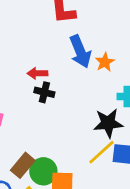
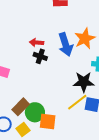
blue arrow: (80, 52) -> (66, 44), moved
orange star: (105, 62) -> (85, 38), size x1.5

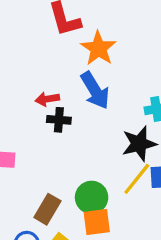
orange star: (85, 38) -> (98, 48), moved
green circle: (35, 112) -> (92, 197), moved

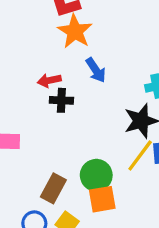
orange star: (98, 48) -> (75, 31), moved
blue arrow: (95, 90) -> (96, 70), size x0.7

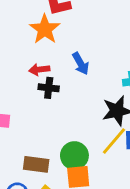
orange star: (75, 31) -> (45, 29), moved
brown rectangle: (53, 188) -> (36, 164), turned 65

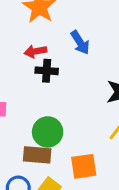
green circle: (74, 156) -> (48, 132), moved

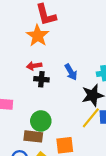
blue arrow: (80, 43) -> (71, 72), moved

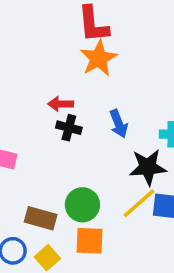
orange star: (38, 36) -> (99, 58), moved
green circle: (41, 121) -> (82, 205), moved

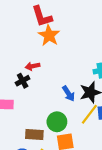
blue arrow: (119, 124) -> (69, 94), moved
black cross: (69, 128) -> (23, 81), moved, turned -32

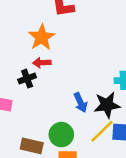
orange star: (49, 35) -> (42, 37), moved

